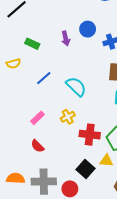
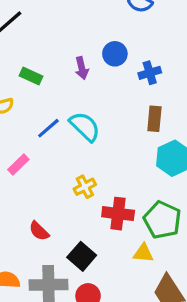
cyan semicircle: (76, 87) -> (85, 127), moved
pink rectangle: (37, 118) -> (18, 165), moved
black square: (86, 169) -> (82, 256), moved

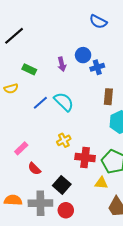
blue cross: (150, 73) -> (97, 67), moved
pink rectangle: (18, 165) -> (21, 148), moved

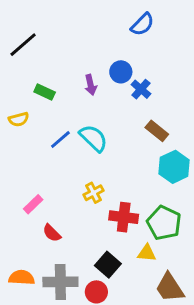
blue semicircle: (98, 22) -> (142, 24), turned -72
blue cross: (97, 67) -> (141, 89), turned -32
brown rectangle: (108, 97) -> (157, 131), turned -56
black square: (62, 185) -> (108, 265), moved

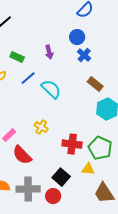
blue circle: (121, 72) -> (77, 37), moved
blue line: (60, 139) -> (28, 78), moved
yellow cross: (93, 193) -> (41, 127), moved, turned -32
red semicircle: (52, 233) -> (22, 155), size x1.5

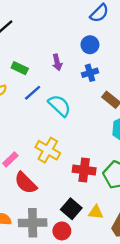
blue cross: (84, 55) -> (90, 73), moved, turned 32
yellow cross: (41, 127) -> (48, 150), size x1.5
yellow triangle: (88, 169) -> (96, 212), moved

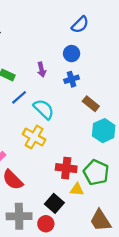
yellow cross: (48, 150) -> (34, 137), moved
yellow triangle: (96, 212) -> (77, 189), moved

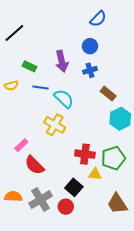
purple arrow: (42, 70) -> (62, 61), size x1.5
blue line: (19, 97) -> (41, 88), turned 49
green pentagon: (96, 172) -> (113, 158), turned 30
gray cross: (19, 216) -> (41, 200), turned -30

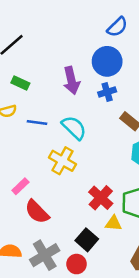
blue circle: (90, 46) -> (107, 61), size x1.5
green rectangle: (29, 66) -> (20, 83), moved
blue line: (41, 88) -> (37, 123), moved
red cross: (85, 154) -> (101, 198), turned 36

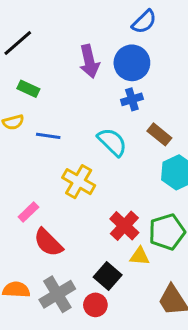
purple arrow: (71, 80) -> (89, 61), moved
cyan semicircle: (74, 128) -> (112, 142), moved

